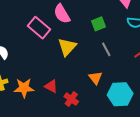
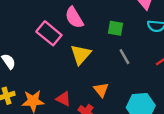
green square: (99, 24) -> (115, 28), turned 32
orange triangle: (95, 78) -> (101, 90), moved

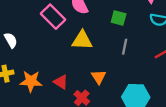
yellow triangle: (81, 54) -> (82, 40), turned 45
gray line: (124, 57) -> (125, 47), turned 35

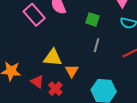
yellow triangle: (82, 40) -> (53, 58), moved
red triangle: (61, 82) -> (37, 82), moved

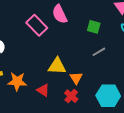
gray line: (96, 45) -> (99, 52), turned 48
red cross: (55, 89) -> (71, 96), moved

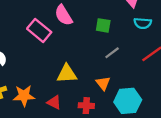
orange triangle: (76, 78) -> (103, 83), moved
red cross: (71, 96) -> (86, 106), turned -32

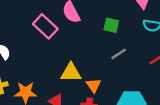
orange triangle: (103, 83) -> (94, 85), moved

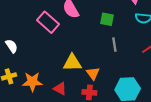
gray line: (119, 54) -> (114, 45), turned -64

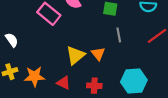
yellow triangle: (72, 63) -> (75, 55), turned -36
orange triangle: (93, 73) -> (98, 54), moved

